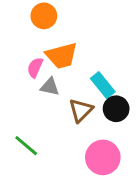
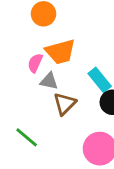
brown triangle: (81, 110) -> (65, 104), moved

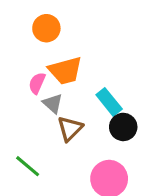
gray triangle: (49, 81) -> (53, 103), turned 30

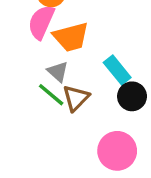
pink semicircle: (37, 83) -> (41, 22), moved, size x1.5
green line: (28, 166) -> (51, 95), moved

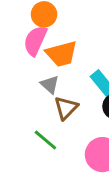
green line: (51, 95) -> (45, 140), moved

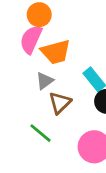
gray triangle: (50, 84) -> (45, 81), turned 42

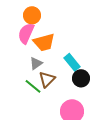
green line: (41, 133) -> (33, 86), moved

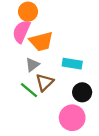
cyan rectangle: (72, 62) -> (72, 64), turned -42
black circle: (81, 78) -> (82, 92), moved

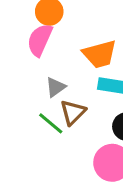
orange trapezoid: (41, 41) -> (100, 54), moved

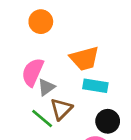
pink semicircle: (40, 40) -> (33, 72), moved

